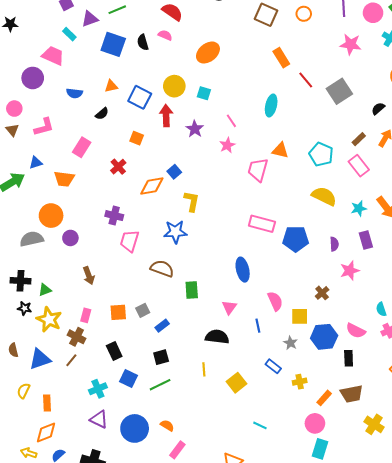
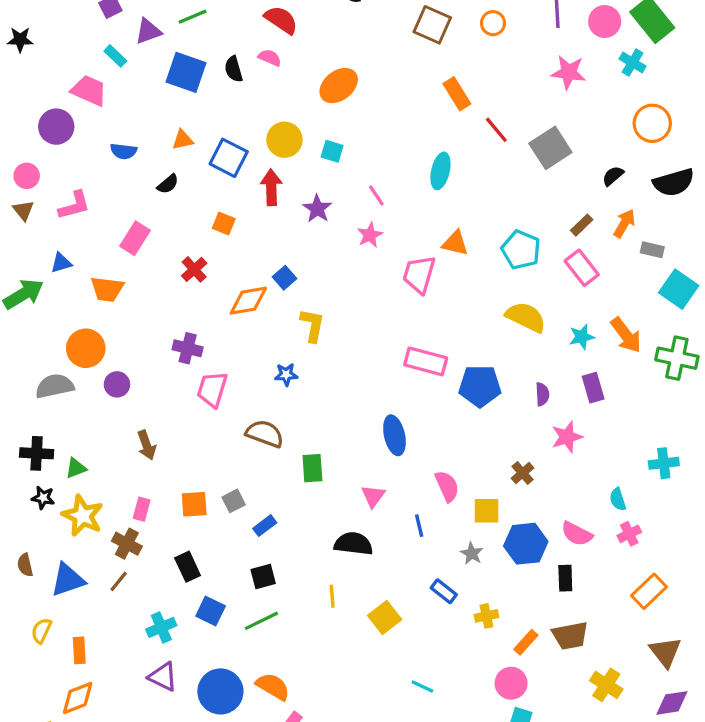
blue star: (175, 232) -> (286, 375), size x0.6
orange semicircle: (167, 425) -> (273, 687), size x1.5

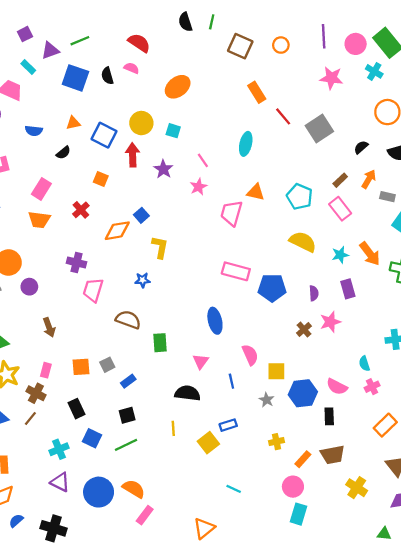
orange trapezoid: (107, 289) -> (39, 220), moved
brown cross: (523, 473) -> (304, 330), moved
blue rectangle: (444, 591) -> (228, 425), moved, turned -56

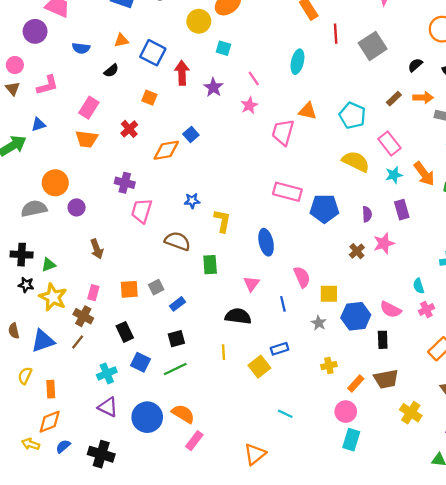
red line: (283, 116) -> (336, 34), turned 36
yellow circle: (141, 123) -> (199, 21), moved
orange arrow: (369, 179) -> (423, 98), turned 60
pink rectangle: (340, 209) -> (389, 144), moved
yellow L-shape: (160, 247) -> (222, 221), moved

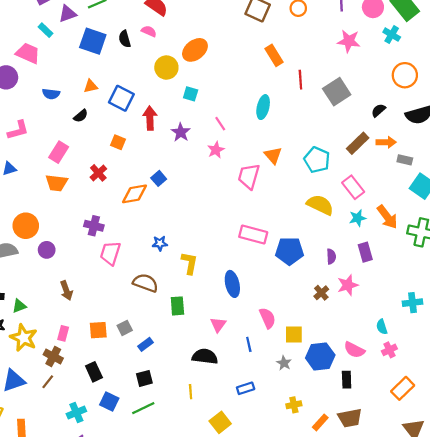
brown rectangle: (394, 99) -> (358, 143), size x1.5
orange triangle: (308, 111) -> (273, 155), turned 36
yellow square: (259, 367) -> (220, 422), moved

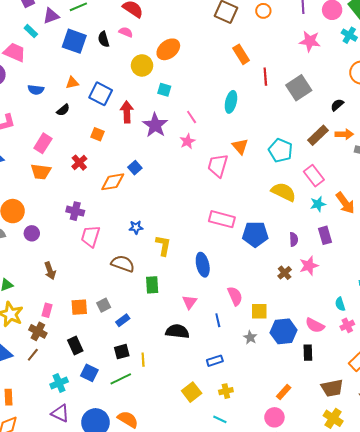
purple star: (181, 132) -> (155, 125), size x1.4
yellow line: (191, 392) -> (143, 360), moved
yellow cross: (294, 405) -> (226, 391), moved
brown trapezoid: (350, 418) -> (332, 388), moved

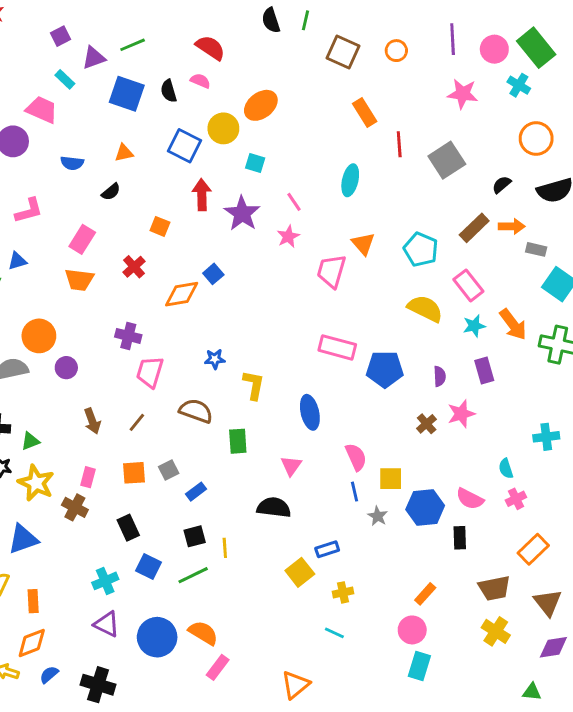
blue square: (101, 94) -> (184, 146), moved
blue line: (218, 320) -> (355, 492), moved
brown line: (33, 355) -> (137, 422), moved
yellow square: (192, 392) -> (300, 572), moved

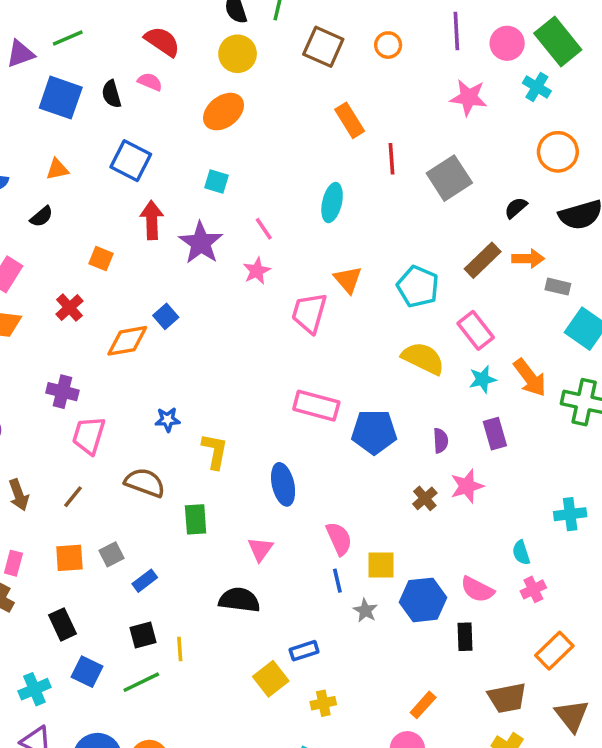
yellow circle: (223, 128) -> (238, 54), moved

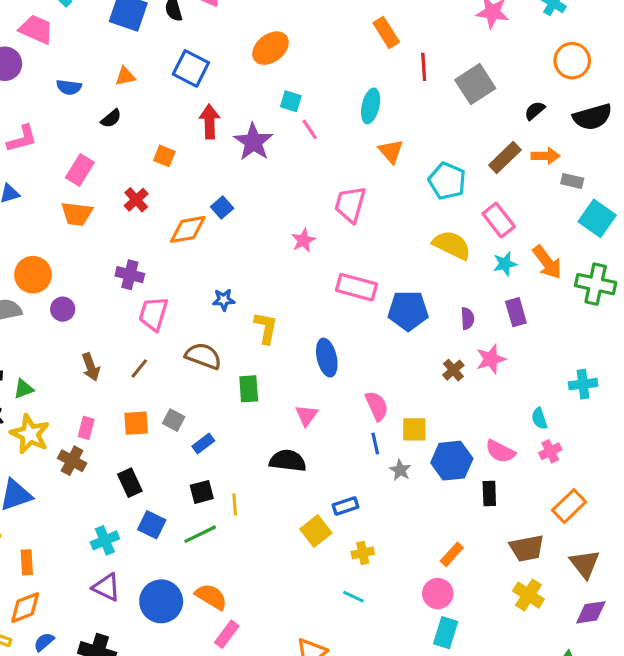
orange ellipse: (224, 112) -> (271, 48), moved
cyan square: (217, 182) -> (291, 101), moved
pink star: (257, 271) -> (303, 240), moved
orange triangle: (348, 280) -> (391, 151), moved
gray square: (111, 554) -> (174, 420), turned -35

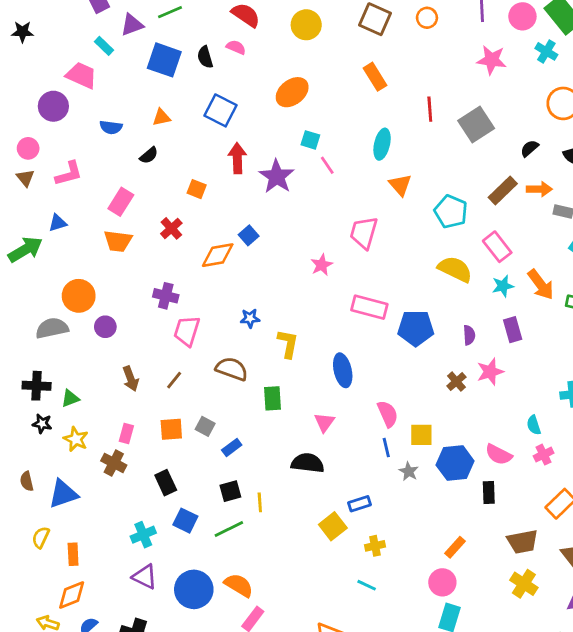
orange rectangle: (386, 32) -> (375, 77), moved
yellow star: (30, 434) -> (76, 439), size x0.7

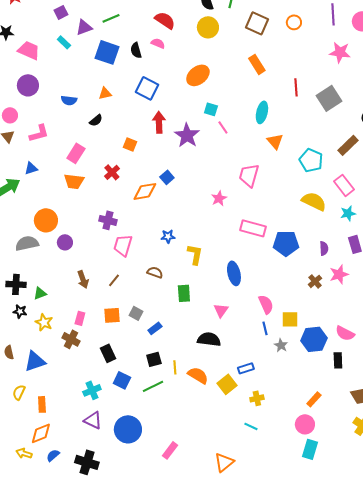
pink trapezoid: (81, 75) -> (29, 50), moved
brown semicircle: (232, 369) -> (155, 272), size x0.7
orange semicircle: (239, 585) -> (198, 375), moved

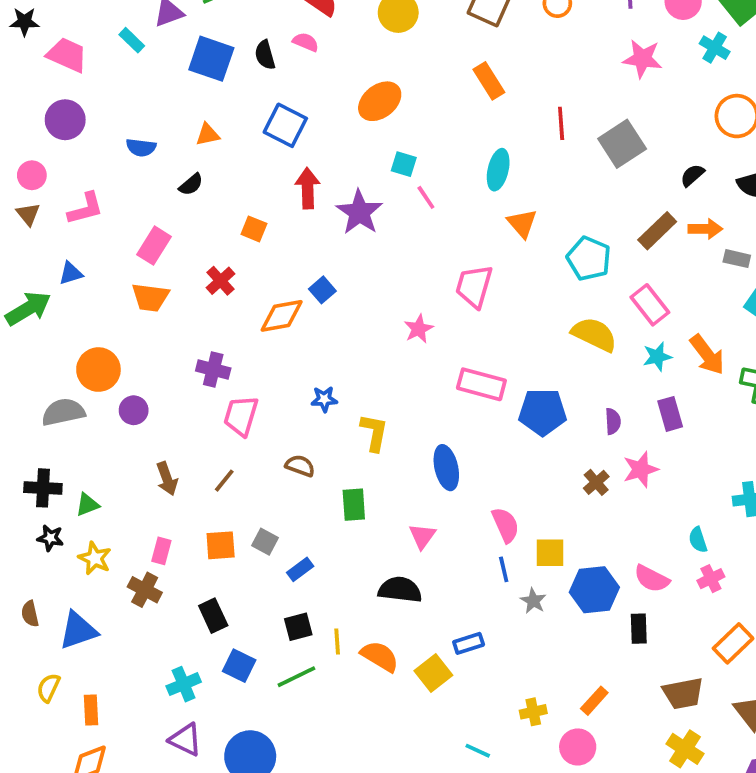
yellow cross: (257, 398) -> (533, 712), moved

